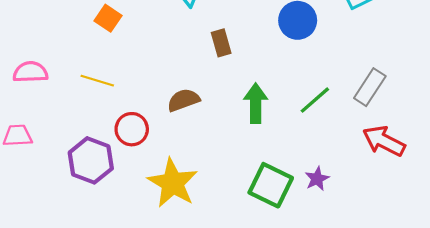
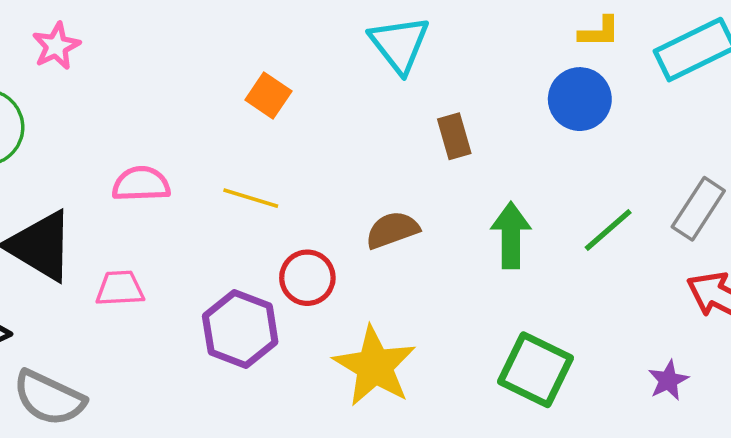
purple star: (317, 179) -> (668, 380), moved

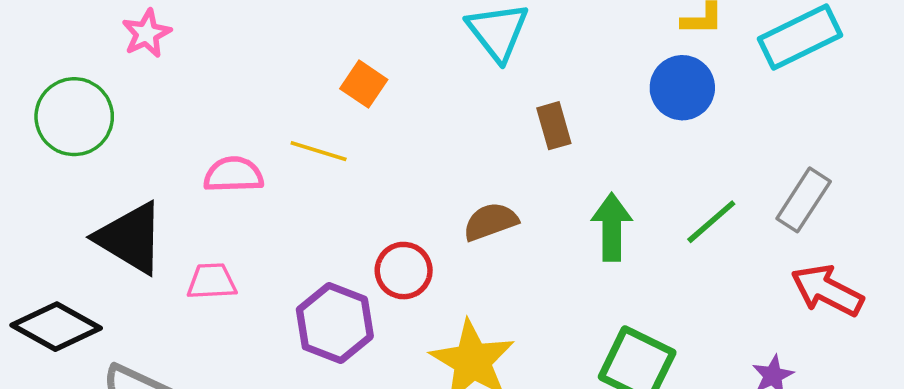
yellow line: (251, 198) -> (319, 151), moved

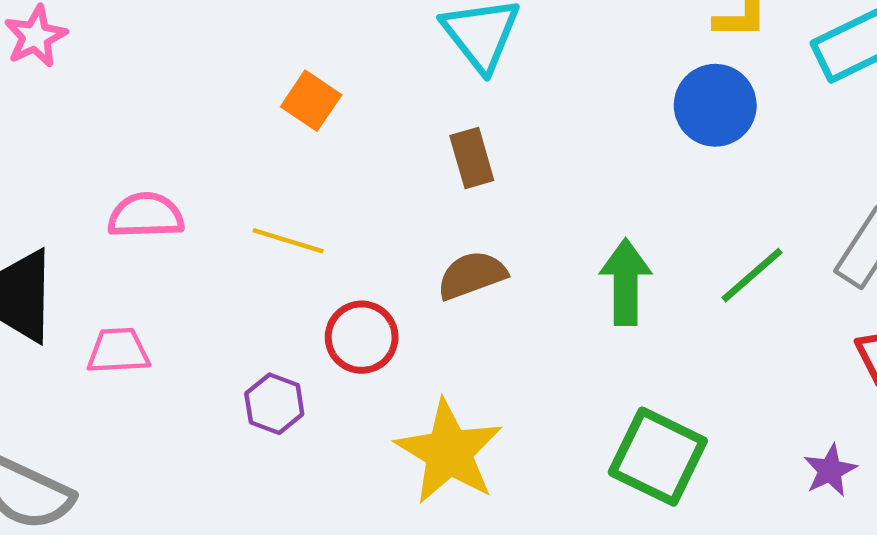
brown rectangle: (554, 126) -> (472, 158), moved
yellow line: (319, 151) -> (288, 241), moved
purple hexagon: (335, 323) -> (274, 404), size x0.6

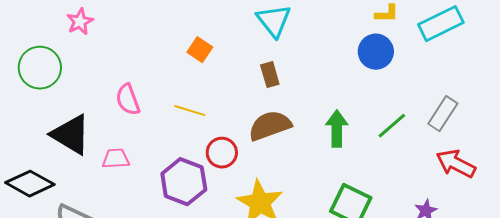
pink semicircle: (146, 215) -> (128, 100), turned -108
brown semicircle: (472, 275) -> (270, 126), size x1.4
purple hexagon: (274, 404) -> (184, 182), size x1.8

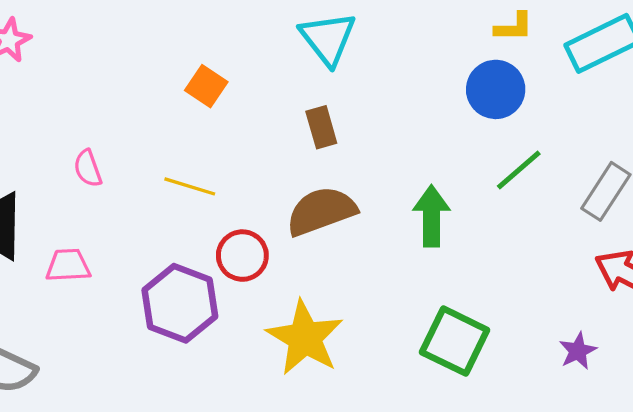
pink semicircle: (128, 100) -> (88, 168), size x0.7
green line: (392, 126) -> (519, 170), moved

